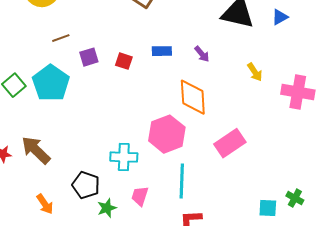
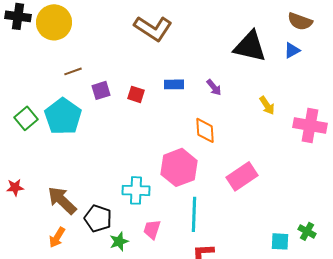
orange diamond: (193, 97) -> (205, 130), size x0.7
brown arrow: (36, 150) -> (62, 200), moved
orange arrow: (45, 204) -> (57, 237), turned 65

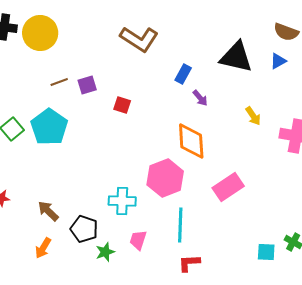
blue rectangle: (174, 84) -> (183, 74), moved, turned -60
purple square: (101, 90) -> (87, 85), moved
orange diamond: (205, 130) -> (191, 141), size x1.4
brown arrow: (62, 200) -> (48, 211), size x0.7

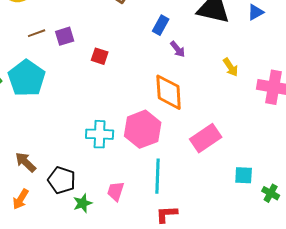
cyan cross: (122, 201) -> (100, 134), moved
cyan square: (266, 252) -> (244, 175), moved

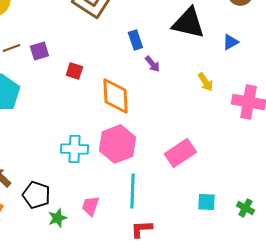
blue triangle: (256, 12) -> (230, 42), moved
blue rectangle: (161, 25) -> (135, 40), turned -48
orange diamond: (169, 92) -> (115, 96), moved
cyan square: (244, 175) -> (206, 202), moved

